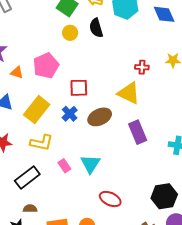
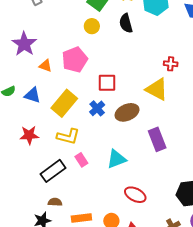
yellow circle: (70, 33) -> (92, 26), moved
purple rectangle: (138, 132) -> (157, 139), moved
cyan triangle: (90, 164) -> (116, 159), turned 35
pink rectangle: (64, 166) -> (81, 160), moved

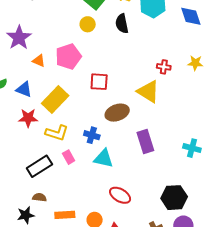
blue cross: (97, 108) -> (92, 135), moved, turned -35
red star: (29, 135) -> (28, 118), moved
cyan triangle: (116, 159) -> (104, 158), turned 30

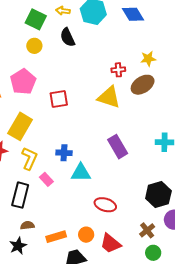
brown ellipse: (117, 113) -> (143, 85), moved
yellow L-shape: (57, 133) -> (29, 158), turned -70
black rectangle: (39, 166) -> (20, 195), turned -30

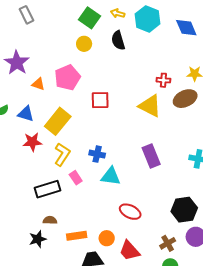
black rectangle: (20, 195) -> (48, 189), turned 50

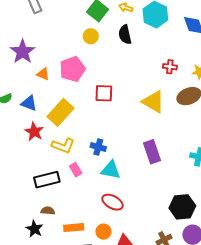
red cross: (163, 80) -> (170, 67), moved
red star: (32, 142) -> (34, 132), turned 30
yellow L-shape: (62, 154) -> (63, 146), turned 75
red ellipse: (130, 212) -> (113, 202), moved
black star: (38, 239) -> (35, 229), turned -30

